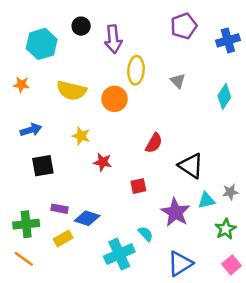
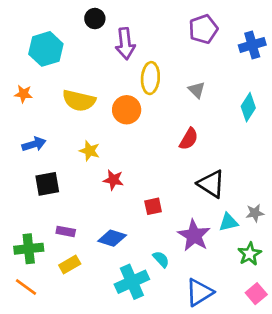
black circle: (81, 26) -> (95, 19), moved
red semicircle: (154, 143) -> (189, 139), moved
blue diamond: (87, 218) -> (112, 238), moved

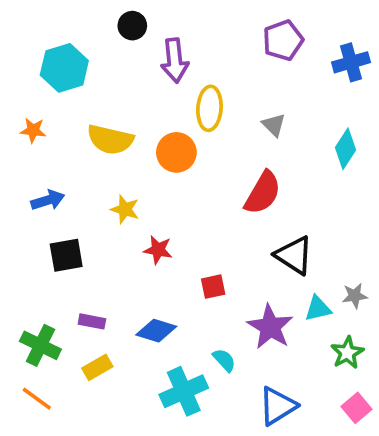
red semicircle: (189, 139) -> (263, 193), size x1.4
green cross: (29, 249) -> (40, 345), turned 32

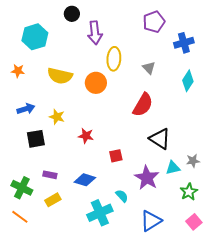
blue cross: (351, 62) -> (184, 43), moved
yellow star: (125, 209) -> (57, 117), moved

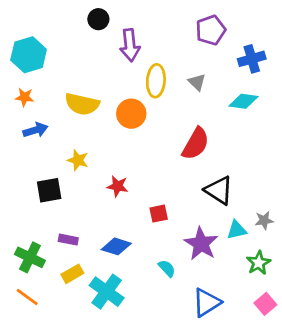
cyan hexagon: (35, 37) -> (29, 55), moved
gray triangle: (149, 68) -> (197, 82), moved
cyan diamond: (188, 81) -> (244, 101), moved, turned 65
blue arrow: (26, 109) -> (35, 130), moved
cyan cross: (100, 213) -> (107, 292), moved, turned -30

